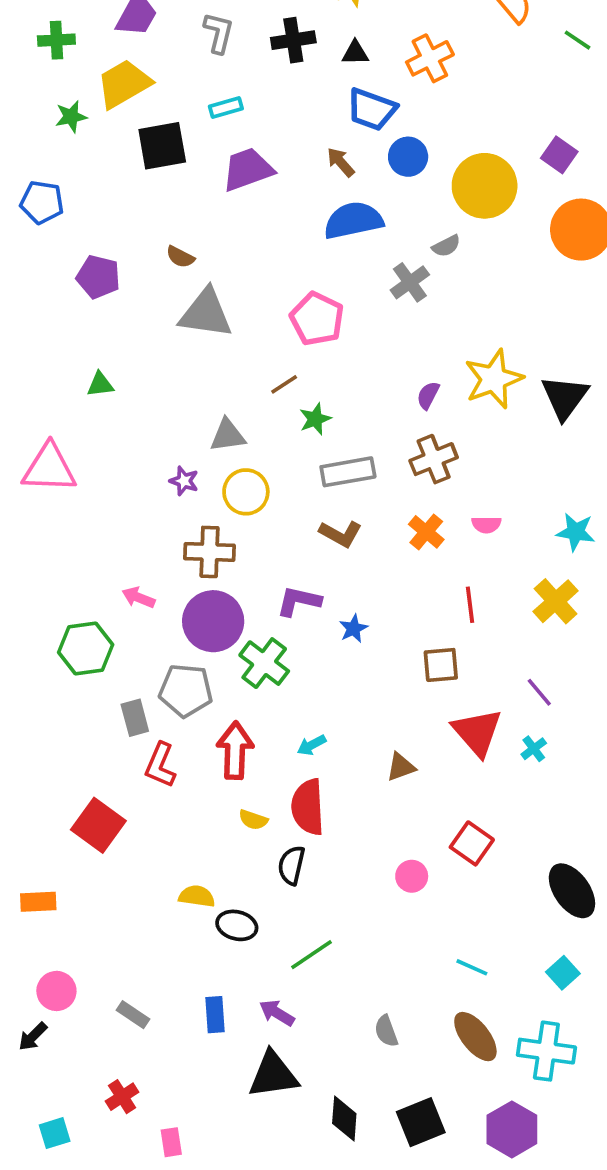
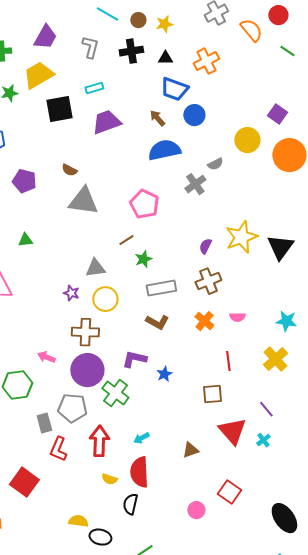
yellow circle: (485, 186) -> (247, 140), moved, size x0.7

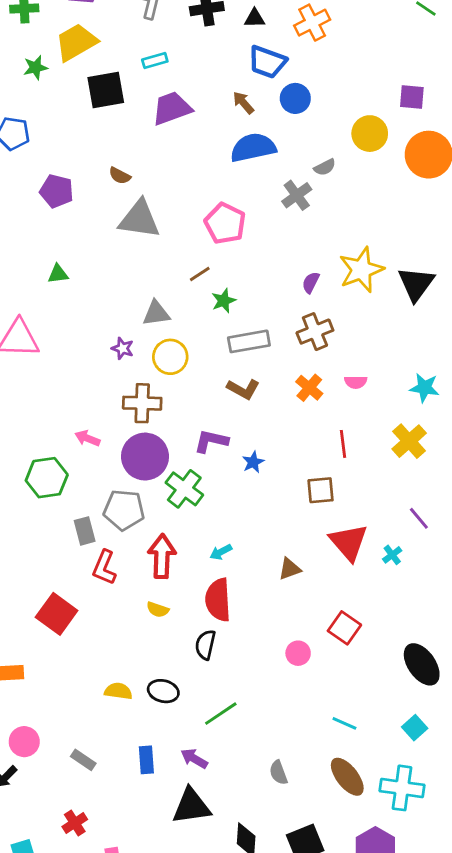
purple square: (277, 114) -> (412, 97), turned -30
purple line: (266, 409) -> (419, 518), moved
yellow semicircle: (109, 479) -> (158, 610), moved
yellow semicircle: (78, 521) -> (118, 691), moved

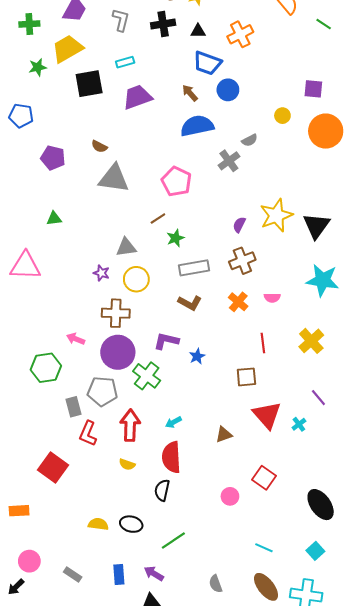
yellow circle: (370, 134) -> (282, 116), size x0.6
cyan star: (424, 388) -> (323, 280), moved, size x1.5

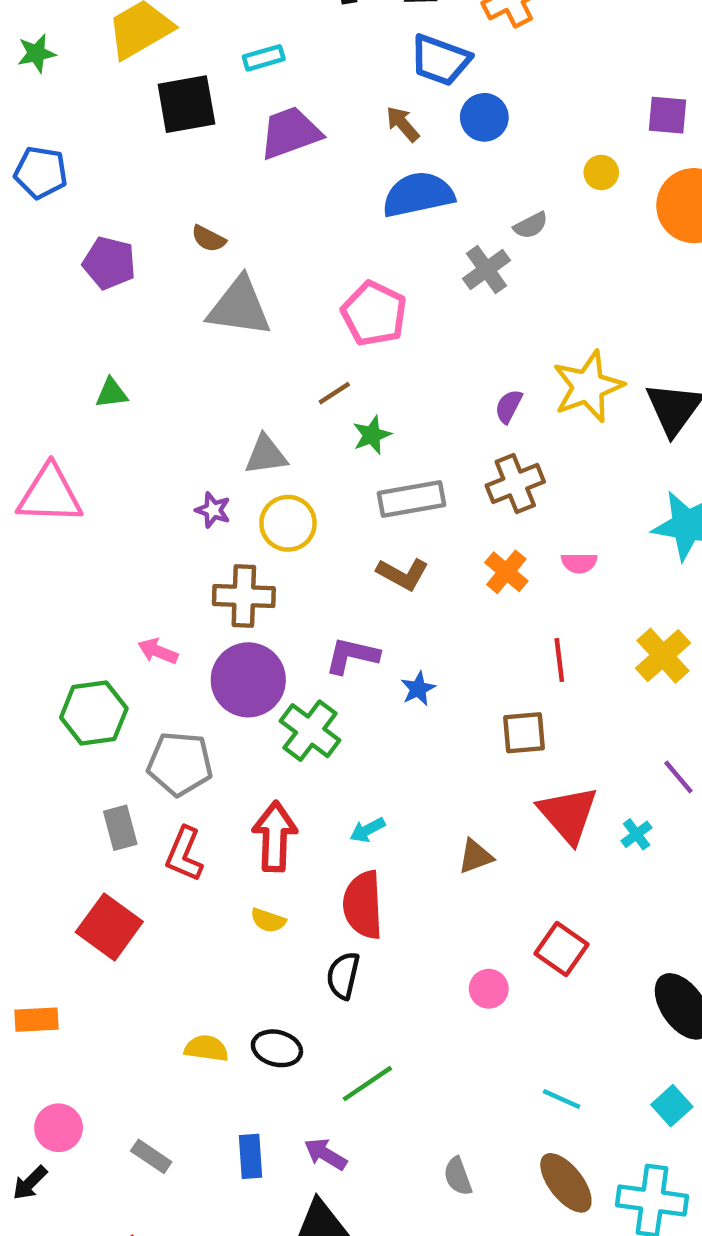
green star: (38, 67) -> (36, 53), moved
gray pentagon: (102, 391) -> (180, 764), moved
gray rectangle: (74, 407) -> (120, 828), moved

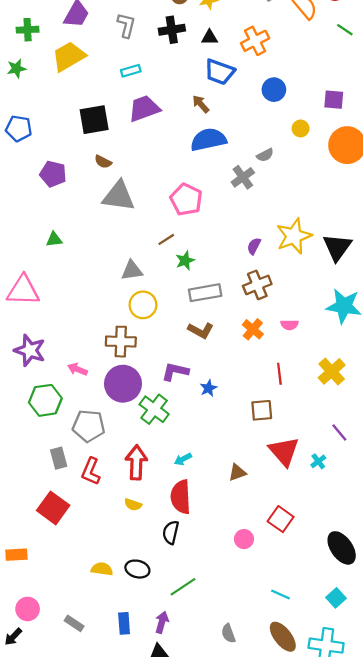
black square: (186, 104) -> (94, 120), moved
blue circle: (484, 117) -> (274, 90), moved
purple star: (213, 510) -> (30, 350), moved, size x1.8
purple arrow: (325, 1154) -> (162, 622), turned 75

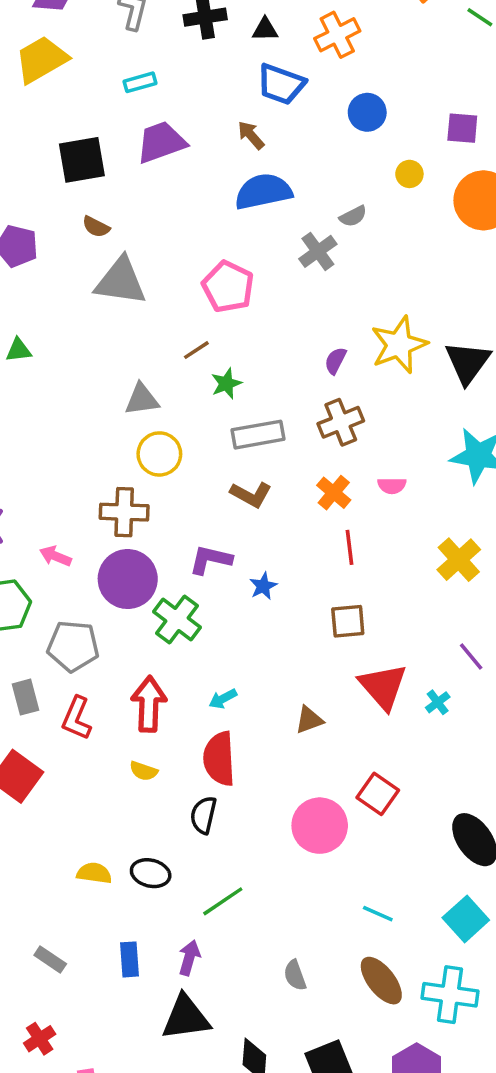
red line: (279, 374) -> (350, 547), moved
pink circle: (244, 539) -> (320, 826), size x1.8
cyan square: (336, 598) -> (466, 919), size x1.4

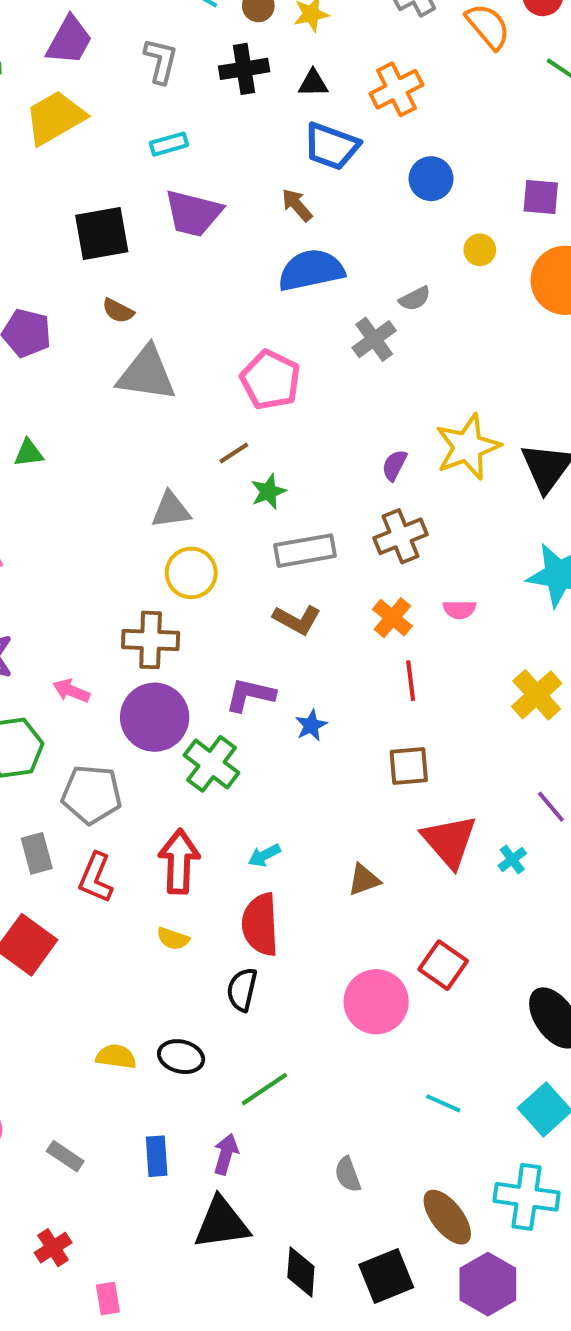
purple trapezoid: (161, 142) -> (193, 213), turned -146
brown ellipse: (381, 981) -> (447, 1217), moved

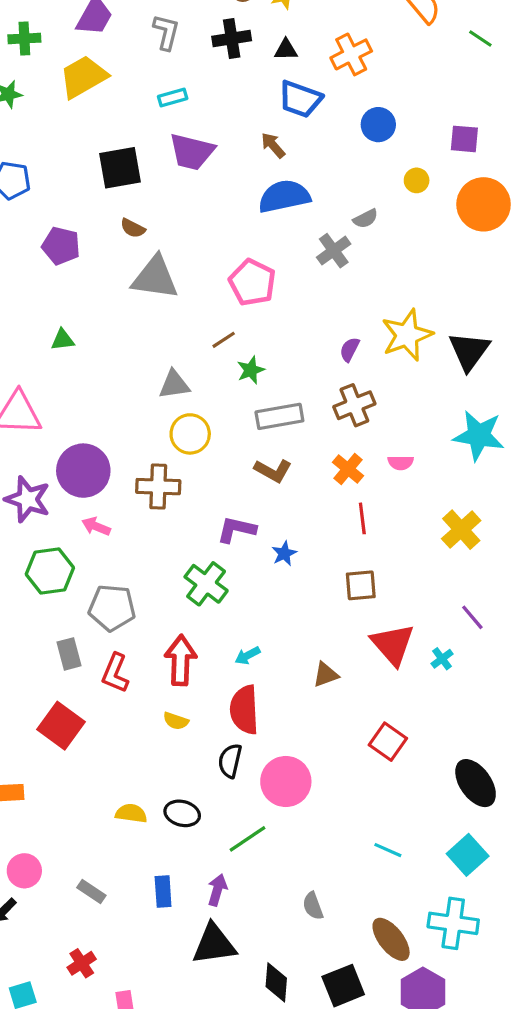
purple circle: (155, 717) -> (83, 471), moved
pink circle: (376, 1002) -> (286, 781), moved

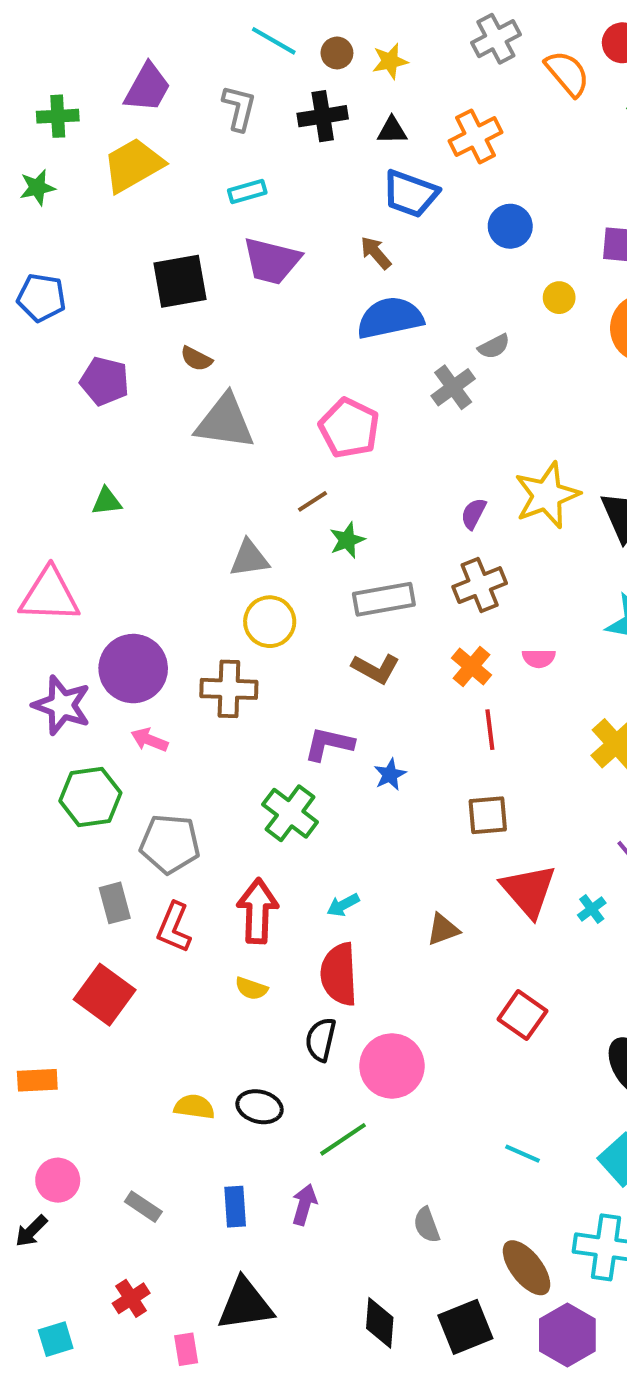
black triangle: (214, 944) -> (245, 1304), moved

